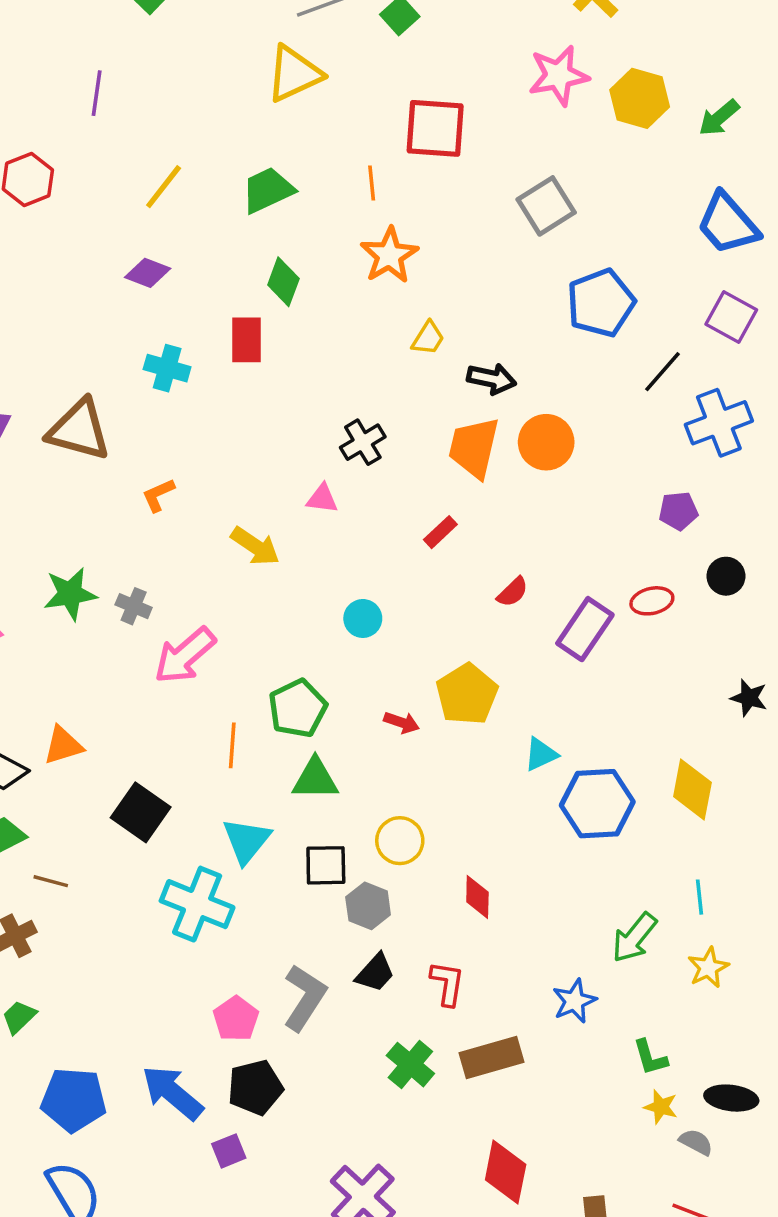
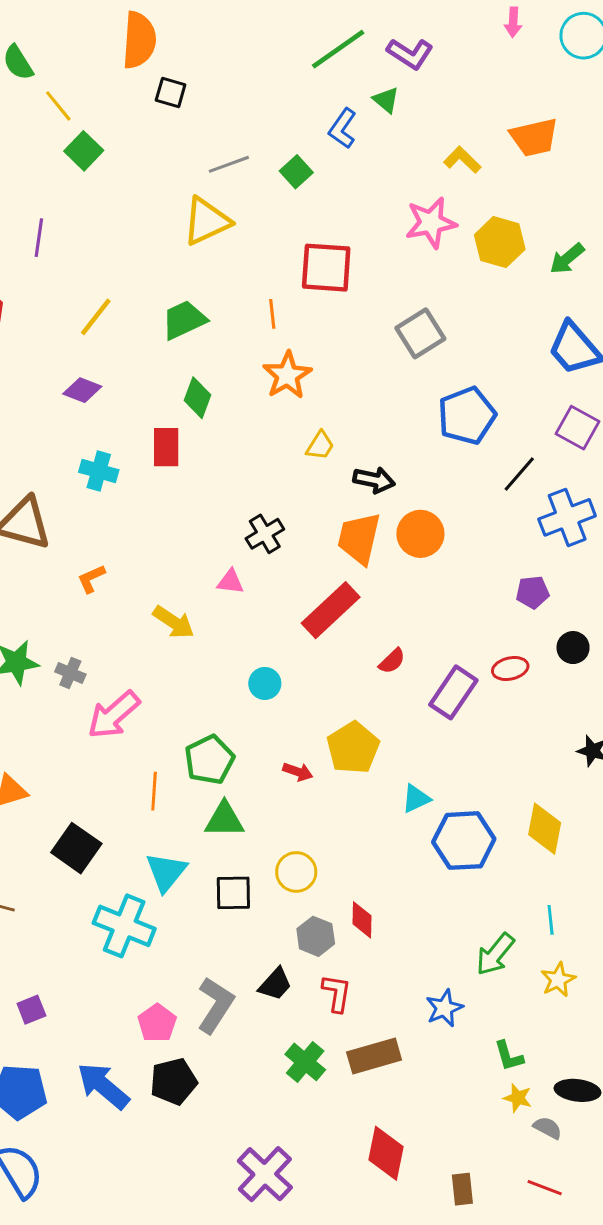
red rectangle: (440, 532) -> (331, 610), size x2.0
gray hexagon: (368, 906) -> (316, 936), moved
purple square: (229, 1151) -> (31, 1010), moved

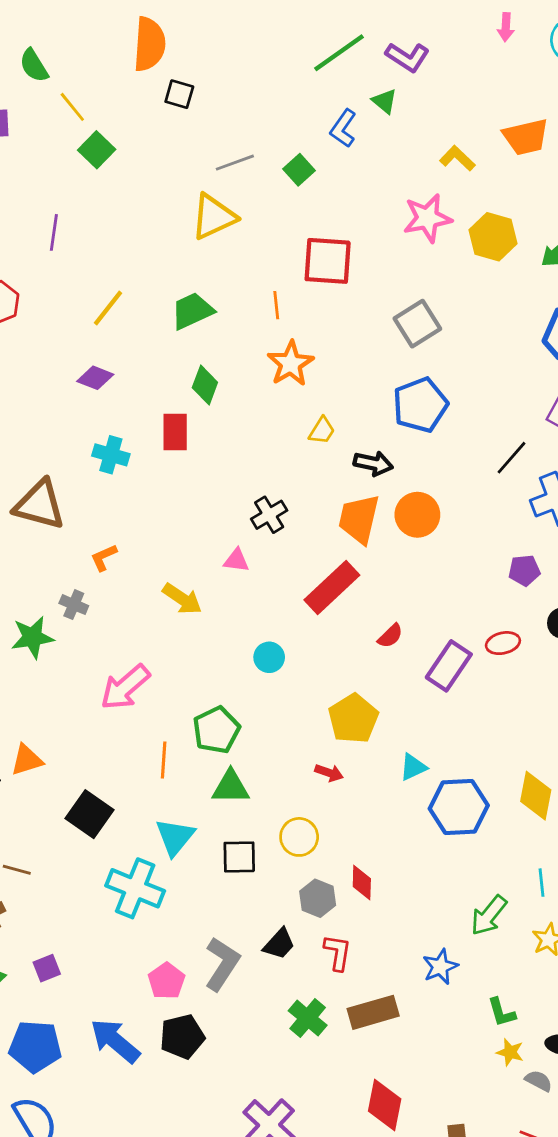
blue pentagon: (467, 416) -> (420, 405), moved
gray cross: (70, 673) -> (74, 605), moved
red arrow: (298, 772) -> (329, 773), moved

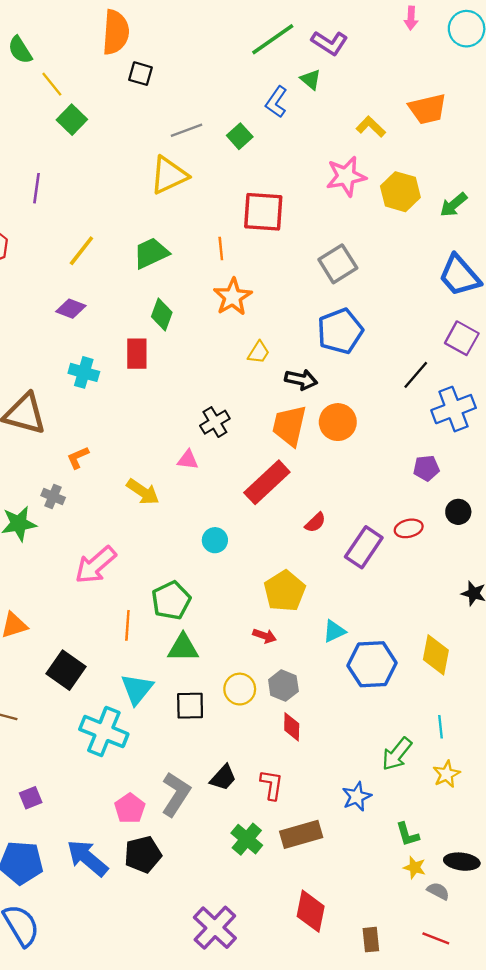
gray hexagon: (318, 898) -> (283, 686), moved

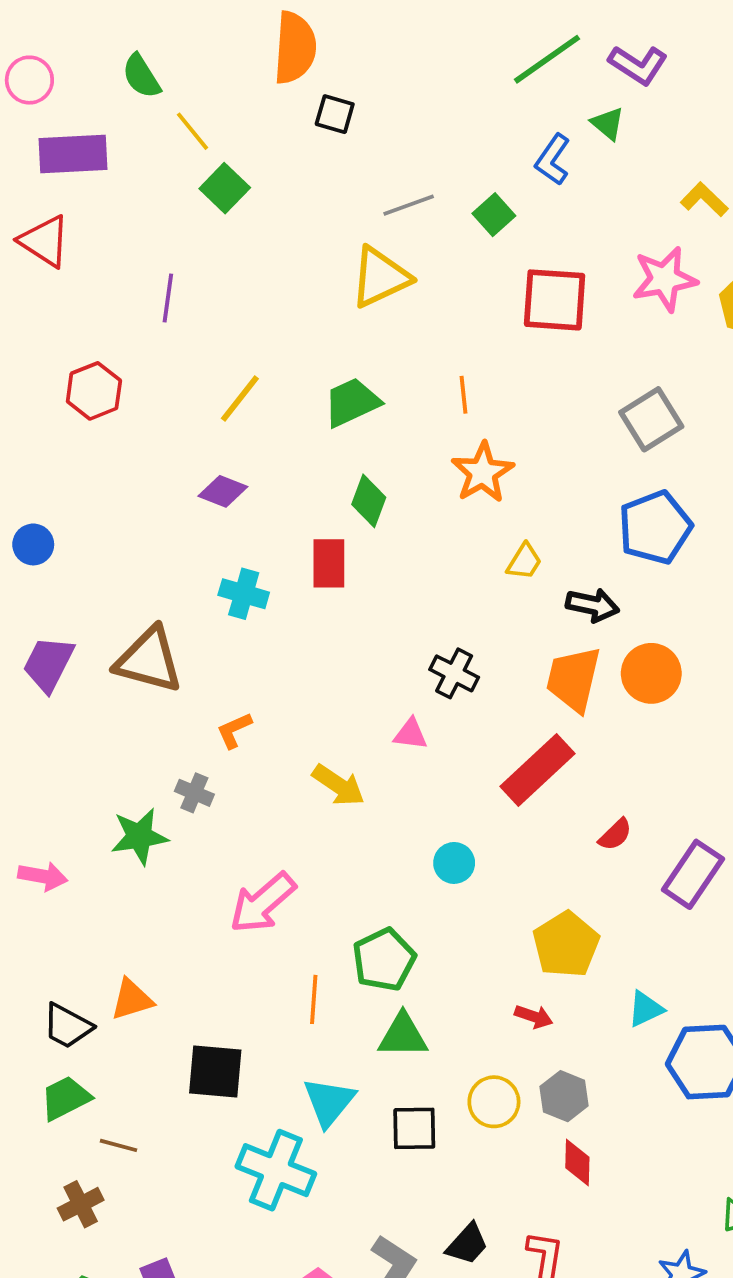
red square: (263, 212) -> (555, 300), moved
black cross: (215, 422) -> (454, 673), turned -32
black square: (66, 670) -> (215, 1072), turned -30

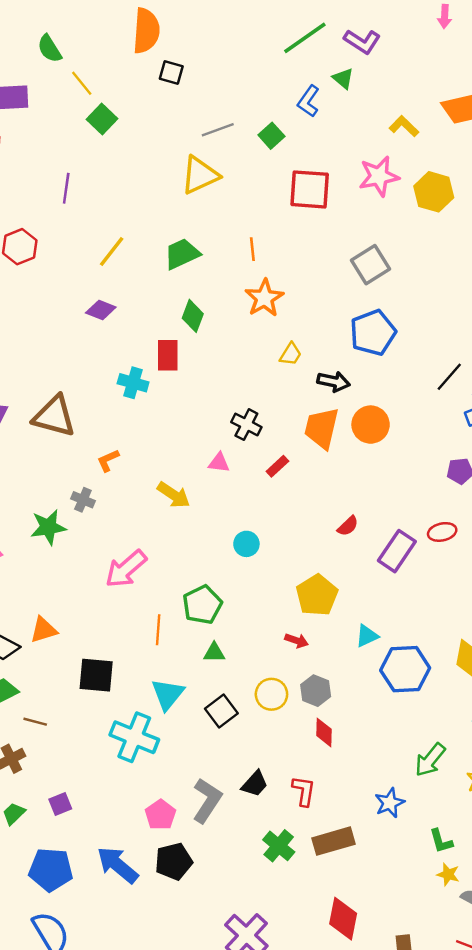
cyan cross: (244, 594) -> (133, 383), moved
red rectangle: (538, 770) -> (277, 466), moved, size x0.5
green triangle: (403, 1035) -> (214, 652), size x0.7
black square: (414, 1128) -> (221, 711), turned -36

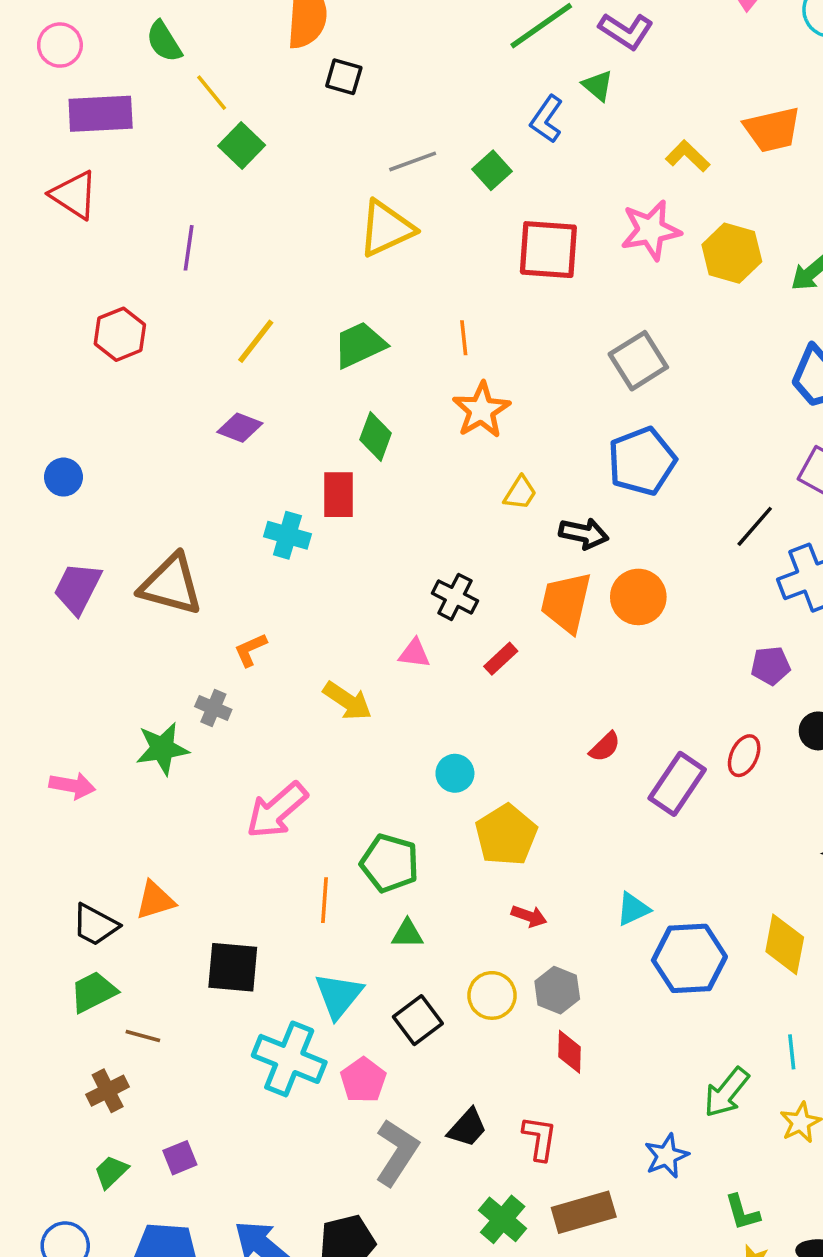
red ellipse: (442, 532) -> (744, 756), turned -52
yellow pentagon: (317, 595) -> (506, 835), moved
green pentagon: (202, 605) -> (390, 863), turned -30
pink pentagon: (161, 815) -> (363, 1080), moved

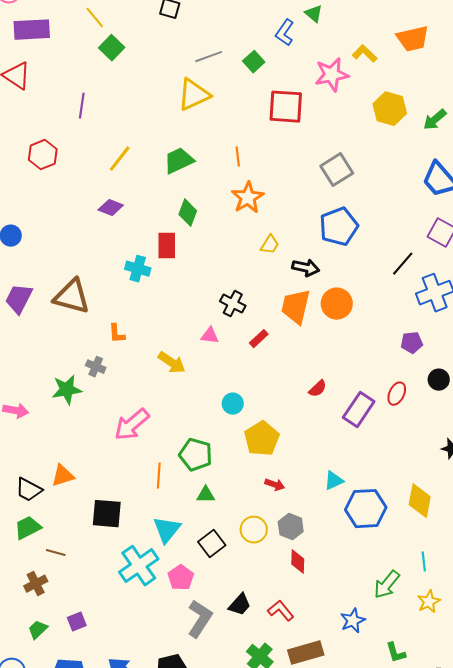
pink star: (651, 230) -> (332, 75), moved
orange L-shape: (250, 650) -> (117, 334), turned -70
cyan cross: (289, 1059) -> (139, 566), turned 33
red L-shape: (540, 1138) -> (281, 611), turned -48

